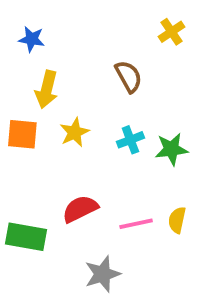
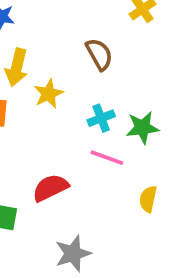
yellow star: (75, 132) -> (48, 94), moved
pink line: (136, 224) -> (107, 158), moved, turned 32

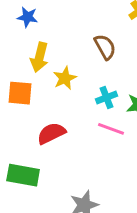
red semicircle: (50, 188) -> (51, 133), moved

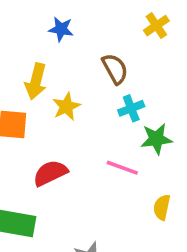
blue star: (28, 17) -> (61, 29), moved
cyan cross: (107, 98) -> (131, 108), moved

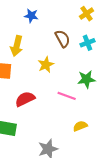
yellow star: (66, 106) -> (46, 65), moved
cyan cross: (131, 108) -> (87, 43), moved
yellow semicircle: (162, 207) -> (80, 126), moved, turned 56

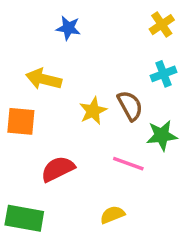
brown semicircle: (62, 39) -> (130, 106), moved
yellow arrow: (17, 46) -> (44, 79), turned 90
yellow semicircle: (80, 126) -> (112, 215), moved

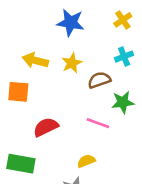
blue star: (68, 28) -> (71, 23), moved, size x1.5
brown semicircle: (130, 106) -> (99, 80), turned -80
yellow star: (93, 111) -> (72, 63), moved

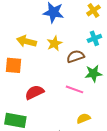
yellow semicircle: (86, 161) -> (83, 118), moved

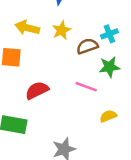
cyan cross: (94, 38) -> (109, 34), moved
yellow semicircle: (83, 118) -> (108, 116), moved

